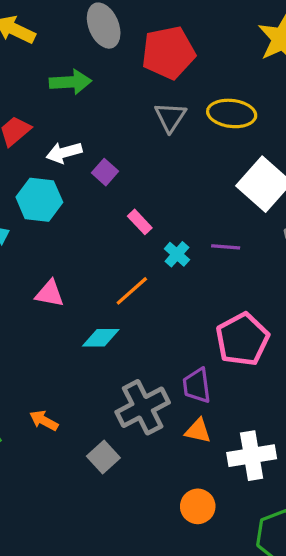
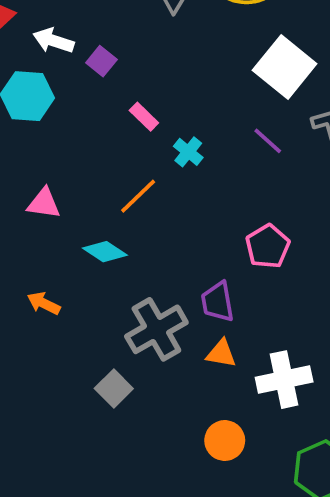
white arrow: (64, 153) -> (53, 41), turned 36
purple line: (226, 247) -> (268, 141), moved, turned 40
cyan diamond: (101, 338) -> (105, 252), turned 36
pink pentagon: (242, 339) -> (268, 246), size x0.7
orange arrow: (44, 420) -> (44, 303), moved

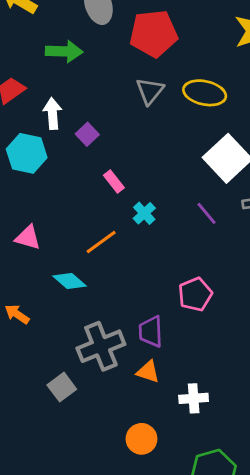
white arrow: (53, 41) -> (53, 113), turned 60
white cross: (284, 380) -> (194, 398), size x0.7

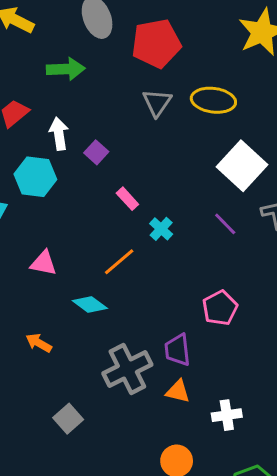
gray square: (62, 387) -> (68, 419), moved

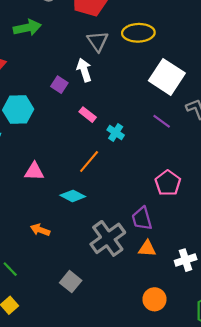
white arrow: (59, 134) -> (84, 70), moved

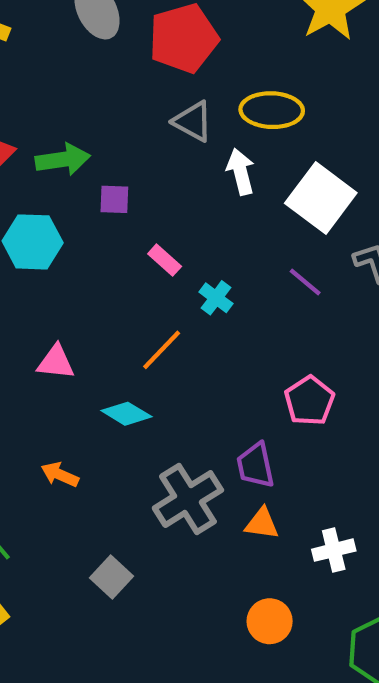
green arrow: (27, 28) -> (63, 159), moved
gray triangle: (98, 41) -> (193, 121), turned -30
white arrow: (84, 70) -> (241, 172), moved
purple square: (59, 85) -> (114, 199), turned -35

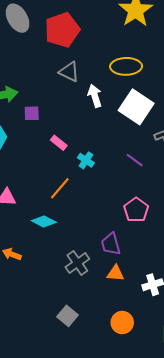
yellow ellipse: (272, 110) -> (126, 66), moved
purple line: (305, 282) -> (135, 160), moved
gray cross: (188, 499) -> (77, 263), size x0.7
gray square: (112, 577) -> (67, 316), moved

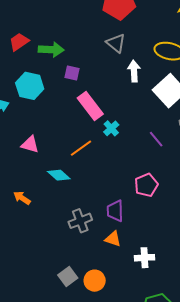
pink rectangle: (59, 143) -> (90, 106), size x1.8
gray square: (67, 316) -> (68, 277), moved
orange circle: (122, 323) -> (95, 281), moved

